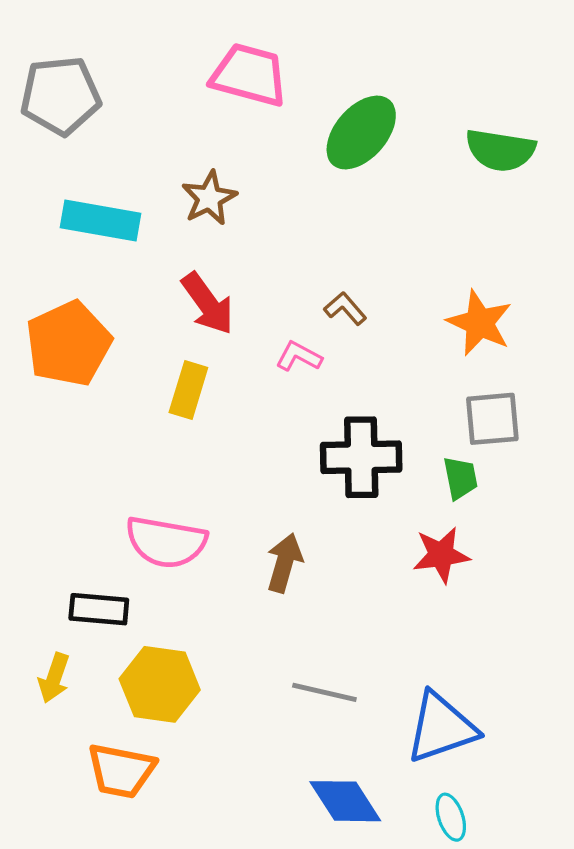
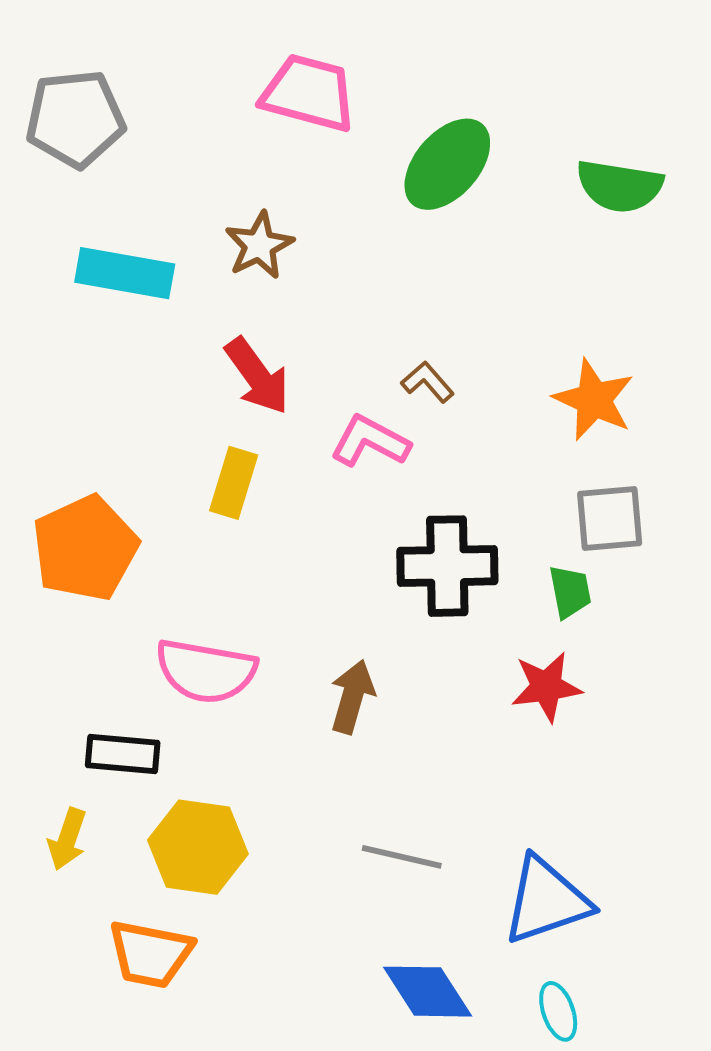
orange pentagon: (68, 344) -> (85, 548), moved
pink L-shape: (299, 356) -> (370, 441), size x1.4

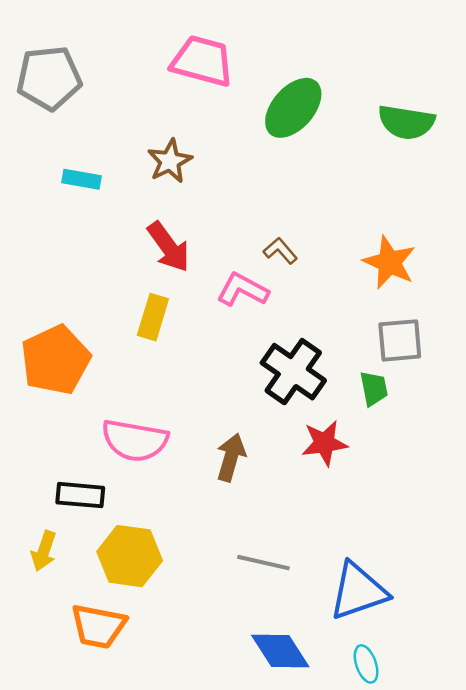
cyan rectangle: (125, 273) -> (81, 179), size x0.6
black cross: (447, 566) -> (293, 372), turned 36
red star: (546, 687) -> (324, 443), moved

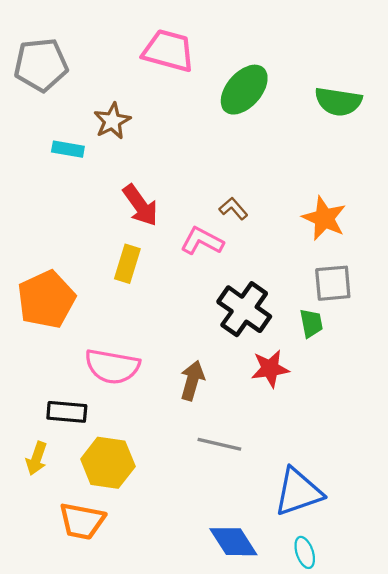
brown star: (170, 161) -> (112, 121), moved
gray line: (263, 563) -> (219, 444), moved

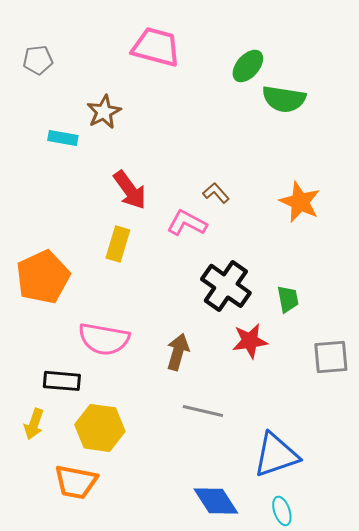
gray pentagon: (41, 65) -> (38, 60), size x0.6
green ellipse: (244, 90) -> (248, 66), moved, size x0.7
green semicircle: (338, 102) -> (284, 99), moved
gray square: (333, 283) -> (331, 357), moved

